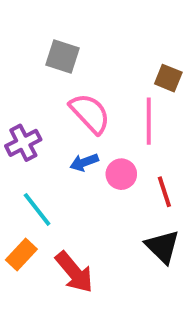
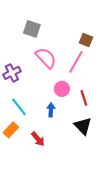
pink line: (149, 121) -> (76, 62), turned 30
blue arrow: (84, 162) -> (51, 110), moved, turned 112
red arrow: (74, 272) -> (38, 139), size x0.7

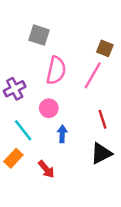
pink semicircle: (46, 58) -> (56, 70), turned 55
pink circle: (62, 89) -> (49, 108), moved
black triangle: (83, 126) -> (101, 153), turned 48

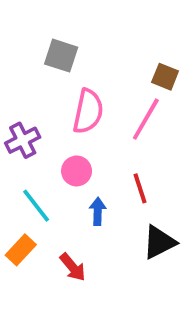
red line: (102, 119) -> (140, 188), moved

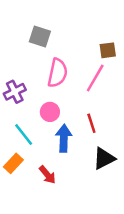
brown square: (165, 77) -> (108, 50), turned -30
blue arrow: (98, 211) -> (64, 138), size x1.5

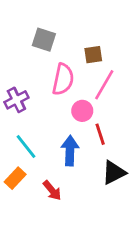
brown square: (108, 50) -> (93, 55), moved
pink circle: (50, 112) -> (82, 111), moved

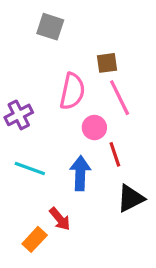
gray square: (44, 40) -> (50, 27), moved
pink line: (104, 85) -> (120, 98), turned -56
cyan line: (26, 147) -> (30, 168), turned -32
orange rectangle: (15, 178) -> (35, 239), moved

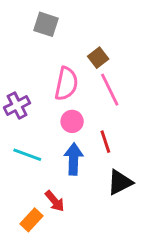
brown square: (107, 63) -> (98, 58), turned -30
pink circle: (94, 128) -> (72, 121), moved

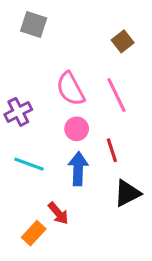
gray square: (46, 24) -> (34, 24), moved
brown square: (98, 58) -> (123, 41), moved
pink semicircle: (66, 84) -> (70, 89), turned 140

